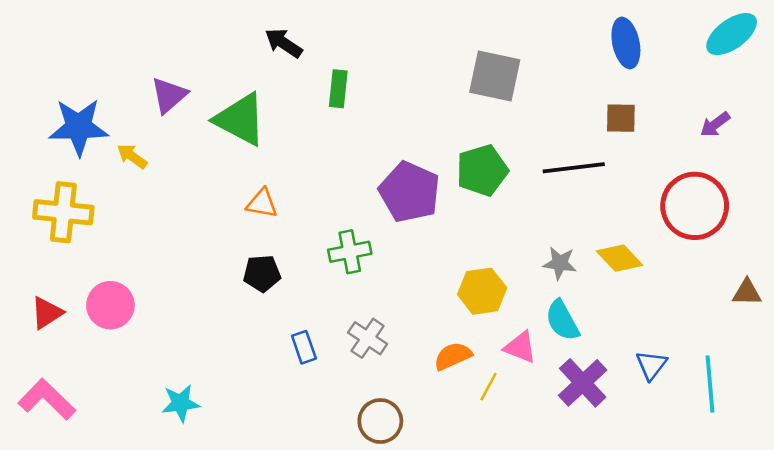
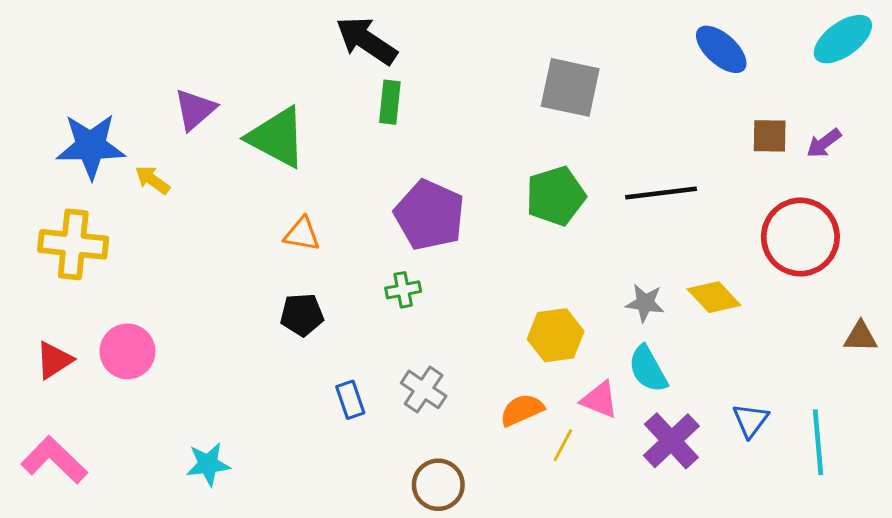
black arrow: (284, 43) -> (366, 41), moved, size x1.4
blue ellipse: (626, 43) -> (721, 49), turned -36
brown square: (621, 118) -> (770, 136), moved
purple pentagon: (410, 192) -> (429, 215), moved
green cross: (350, 252) -> (403, 290), size x0.7

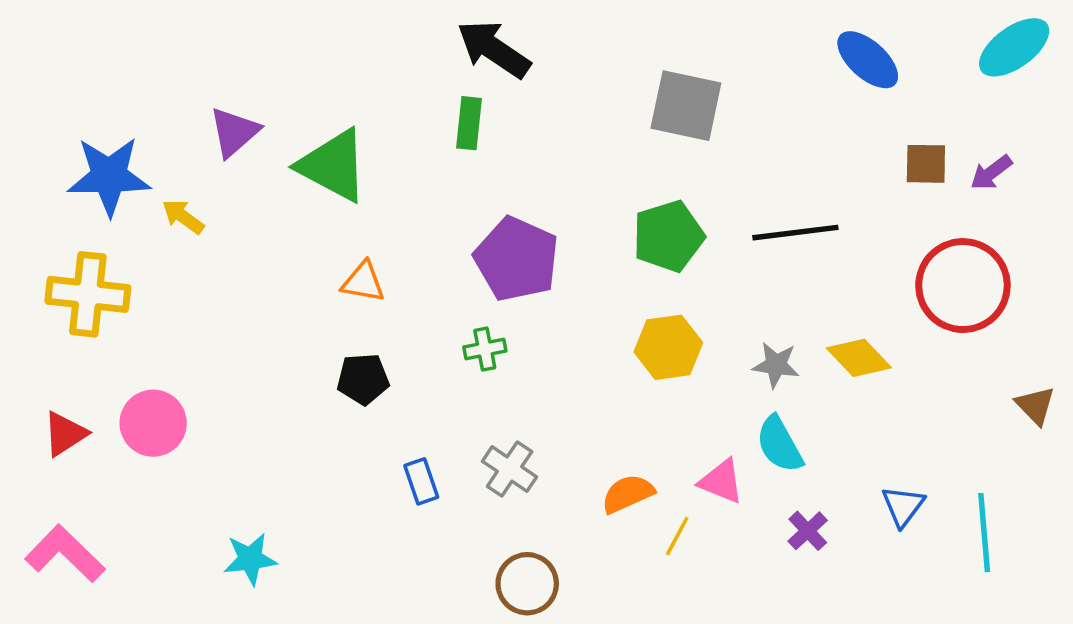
black arrow: (366, 41) -> (494, 49), moved
yellow hexagon: (556, 335) -> (668, 347), moved
brown triangle: (860, 337) -> (1035, 406), turned 45
purple cross: (671, 441) -> (808, 531), size x0.6

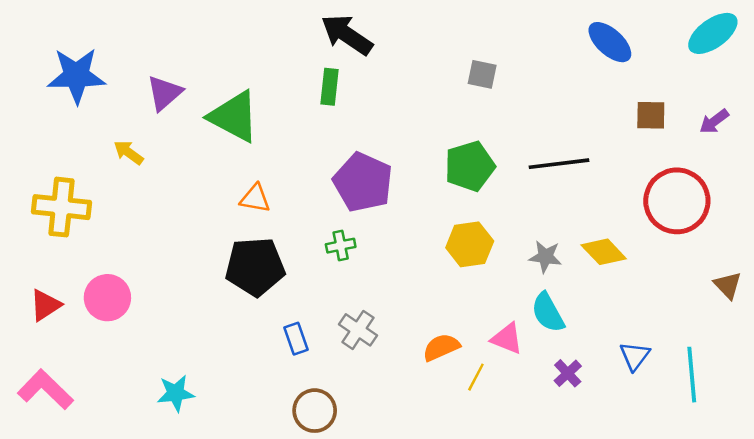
gray square: (686, 106) -> (482, 74), size x0.6
purple arrow: (991, 173) -> (714, 121), moved
blue star: (109, 176) -> (76, 76), moved
black pentagon: (363, 379) -> (255, 267), size x1.6
brown circle: (527, 584) -> (315, 411), moved

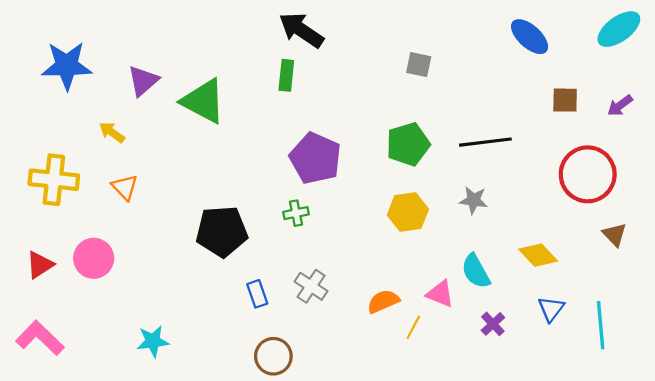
orange triangle: (255, 198) -> (125, 187), moved, turned 36
yellow diamond: (604, 252) -> (538, 255), moved
gray star: (545, 257) -> (474, 200), moved
brown triangle: (728, 285) -> (615, 235), moved

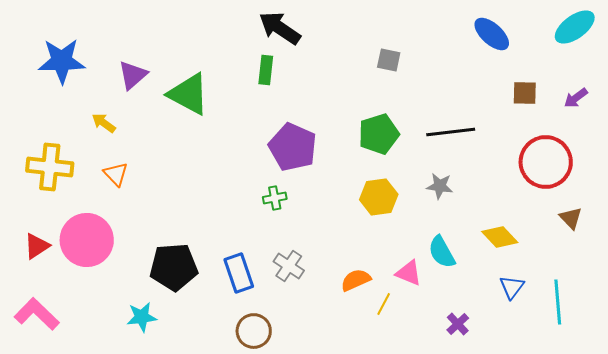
black pentagon: (222, 231) -> (174, 267), moved
pink circle: (94, 258) -> (87, 240), size x1.4
blue rectangle: (257, 294) -> (239, 273), size x1.5
purple cross: (493, 324) -> (458, 324), moved

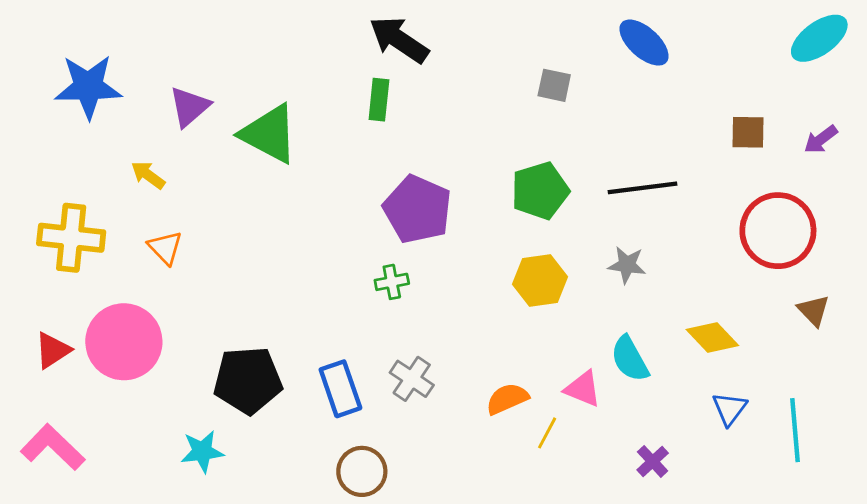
blue ellipse: (492, 34) -> (644, 43), moved

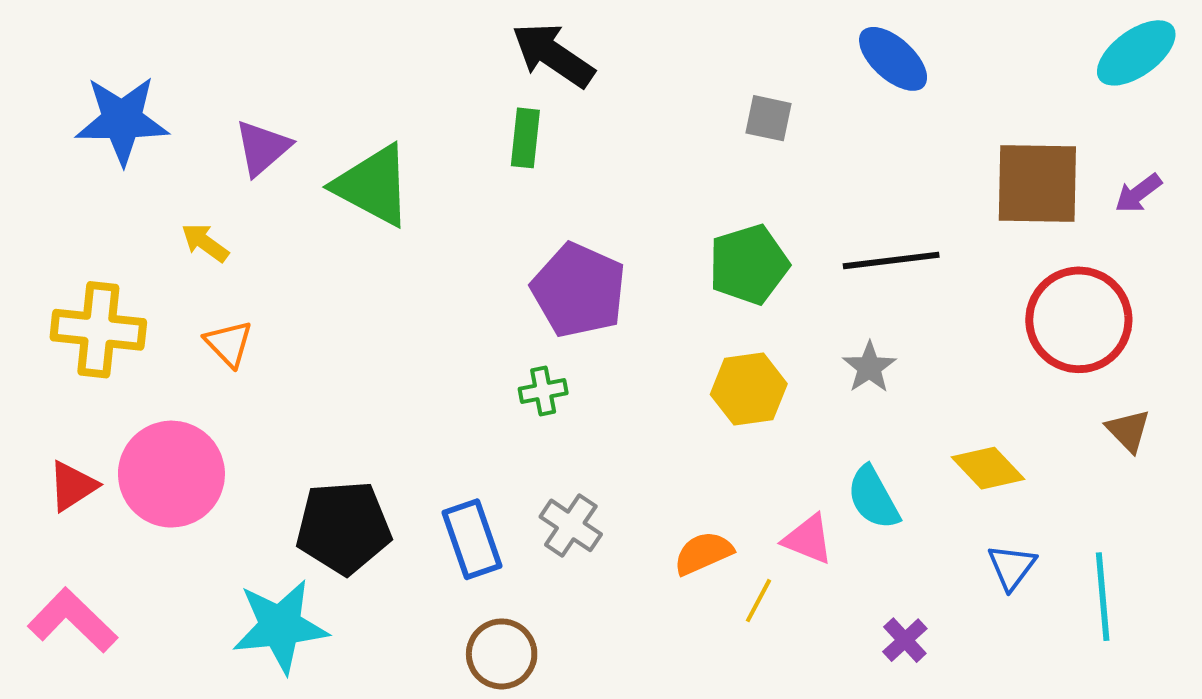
brown square: (748, 132) -> (1037, 183), size x1.8
gray star: (627, 265) -> (869, 367), turned 30
cyan star: (202, 452) -> (280, 626), size x1.6

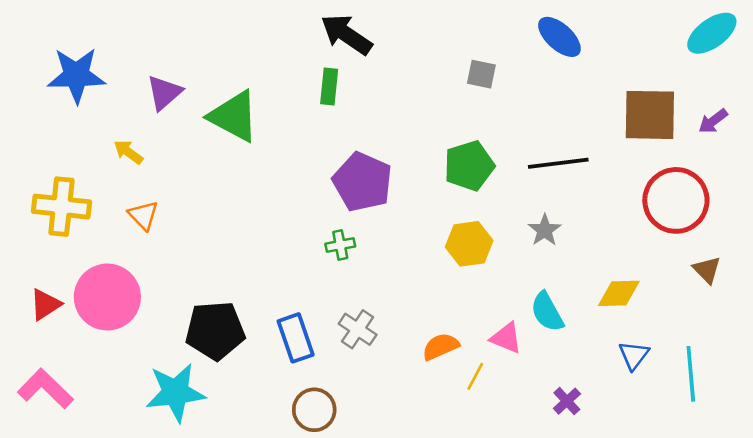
yellow diamond: (988, 468) -> (619, 293), turned -48

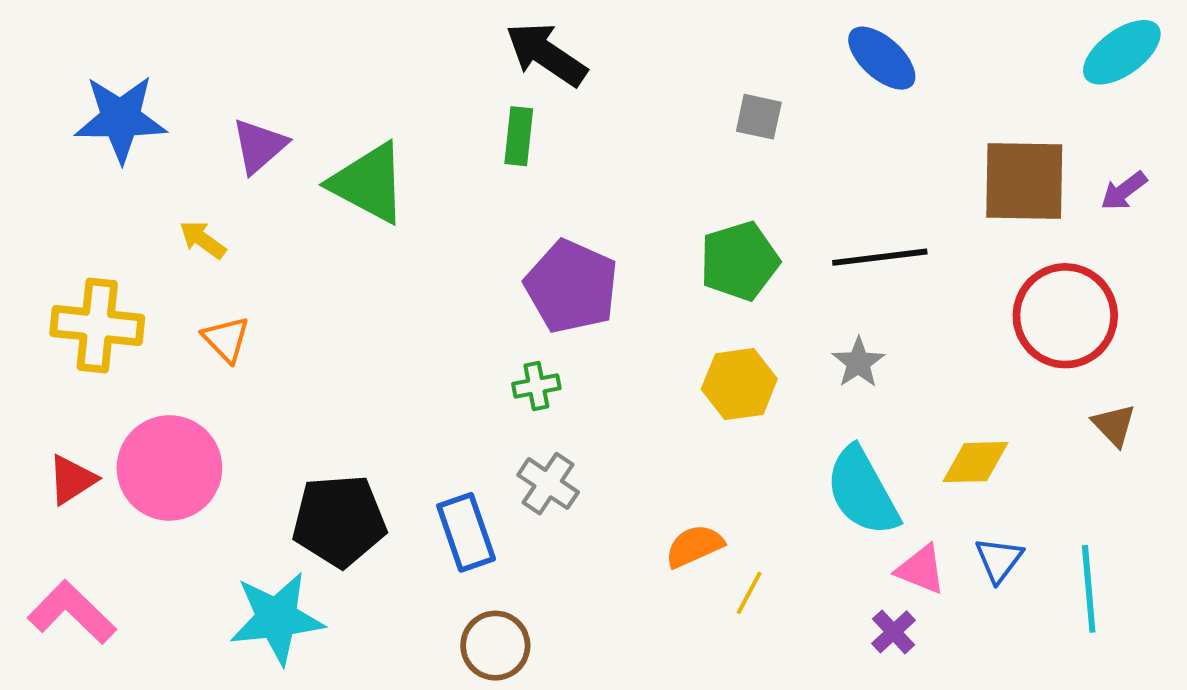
cyan semicircle: (547, 312) -> (862, 491), size x1.4
gray cross: (358, 329) -> (548, 484), moved
pink triangle: (506, 338) -> (921, 569), moved

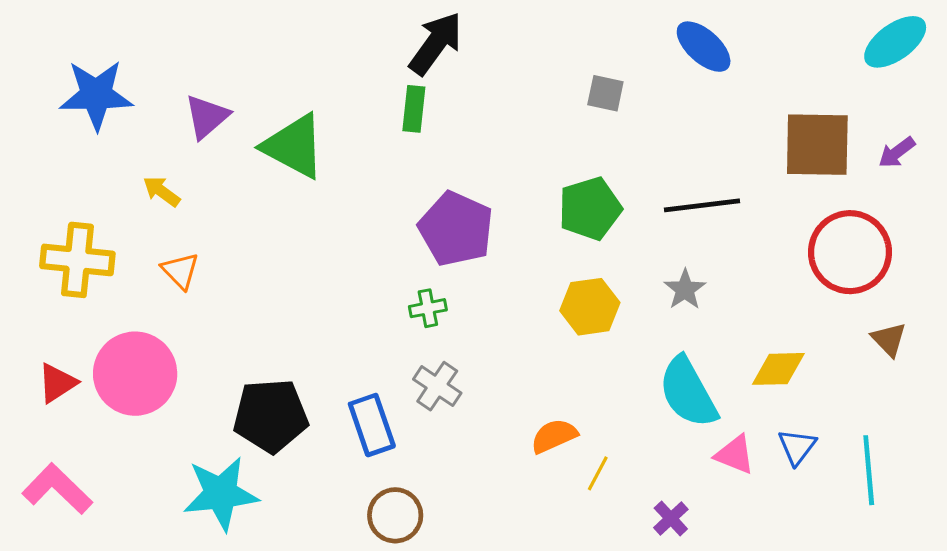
black arrow: (546, 54) -> (436, 43), turned 92
purple cross: (894, 632) -> (671, 518), moved

